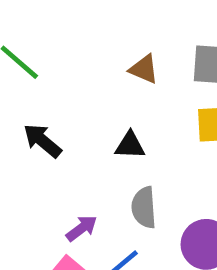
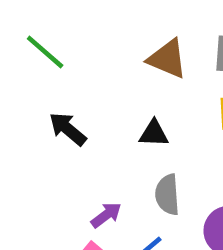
brown triangle: (144, 69) -> (167, 59), size x1.4

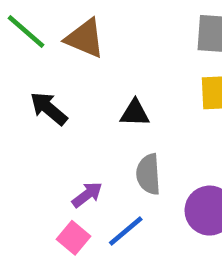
brown triangle: (167, 59) -> (85, 38), moved

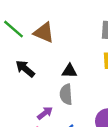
gray semicircle: (148, 174) -> (66, 94), moved

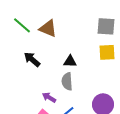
purple arrow: (45, 113) -> (49, 97), turned -112

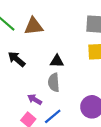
brown triangle: (48, 28) -> (34, 26), turned -30

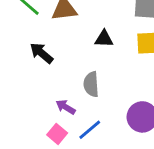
black triangle: (57, 61) -> (104, 39), moved

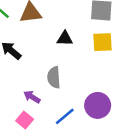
blue line: (90, 130) -> (65, 116), moved

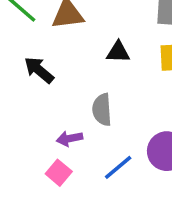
purple arrow: (32, 97) -> (70, 138), turned -42

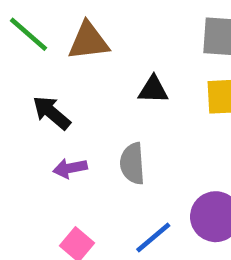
purple arrow: (70, 138) -> (70, 168), moved

